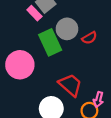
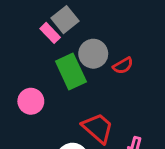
pink circle: (20, 65) -> (31, 101), size x0.7

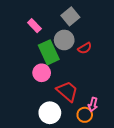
gray square: (65, 20) -> (70, 16), moved
pink circle: (31, 101) -> (42, 73), moved

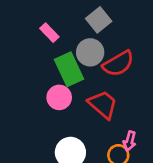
red semicircle: (85, 48) -> (118, 64), size x1.6
red trapezoid: (67, 91) -> (103, 104), moved

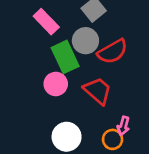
pink rectangle: (49, 33) -> (46, 22), size x1.4

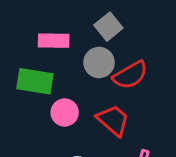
pink rectangle: (46, 22) -> (54, 41), turned -45
green rectangle: (65, 57) -> (35, 81), moved, turned -56

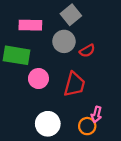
red semicircle: (130, 75) -> (87, 51), size x0.6
red trapezoid: (113, 120) -> (74, 84), turned 64

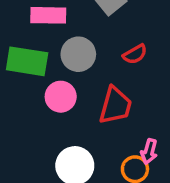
gray circle: (64, 41) -> (78, 54), moved

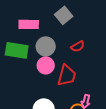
pink circle: (61, 97) -> (46, 65), moved

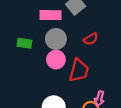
pink rectangle: (29, 24) -> (51, 15), moved
green rectangle: (17, 50) -> (24, 43), size x0.6

